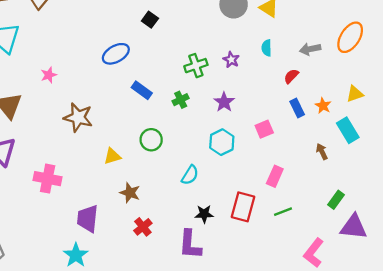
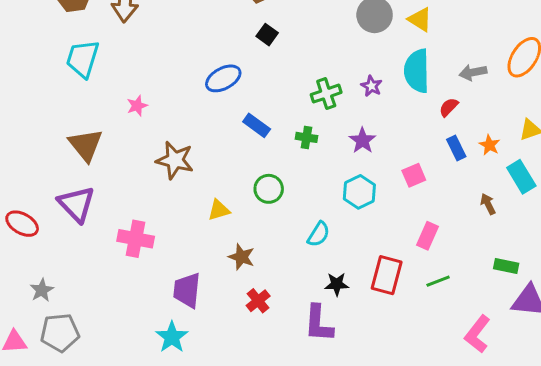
cyan semicircle: (267, 48) -> (417, 71), size x2.0
green cross: (181, 100) -> (306, 137), turned 35
green rectangle: (336, 200) -> (506, 266), turned 66

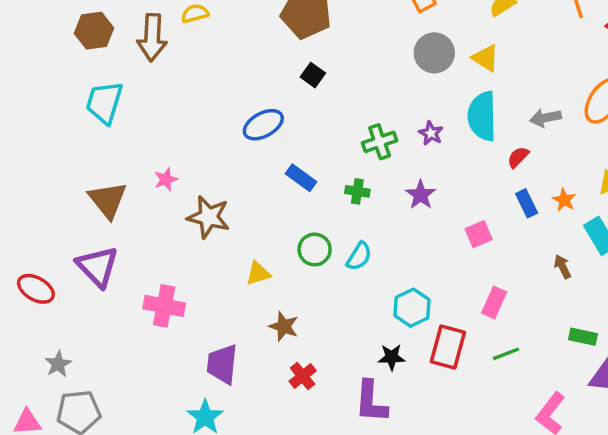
pink star: (137, 106) -> (166, 179), moved
cyan hexagon: (359, 192) -> (412, 308), moved
cyan semicircle: (319, 234) -> (359, 256), moved

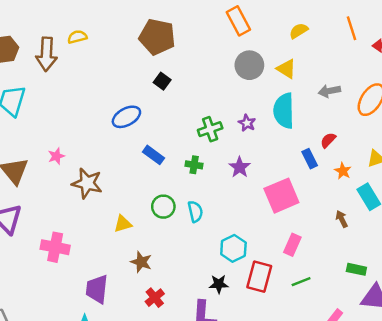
gray arrow: (545, 118) -> (329, 91), moved
red semicircle: (518, 157) -> (328, 140), moved
blue rectangle: (527, 203) -> (310, 159), moved
pink square: (479, 234) -> (281, 196), size x1.8
cyan semicircle: (359, 256) -> (195, 212), turned -45

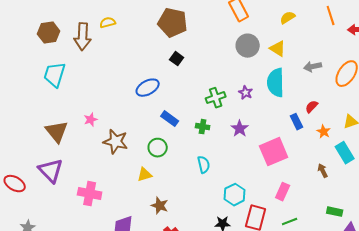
green circle: (163, 207) -> (158, 148), moved

